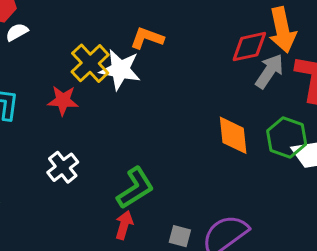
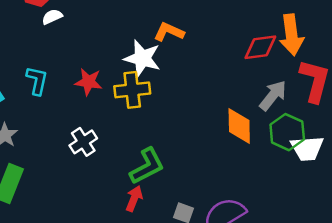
yellow cross: (90, 63) -> (132, 90), moved, turned 32
gray arrow: (269, 71) -> (273, 95), moved

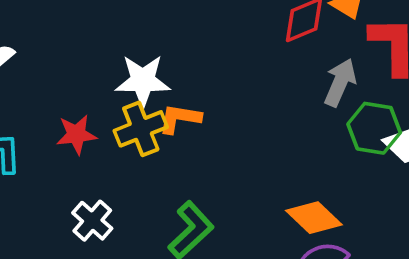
orange L-shape: (169, 32) -> (180, 119), moved
orange diamond: (239, 126) -> (314, 218), moved, turned -30

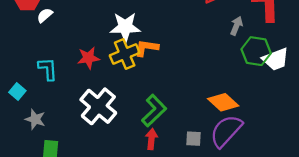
gray arrow: (340, 82) -> (236, 26), size x0.7
white cross: (92, 221) -> (98, 106), size x1.6

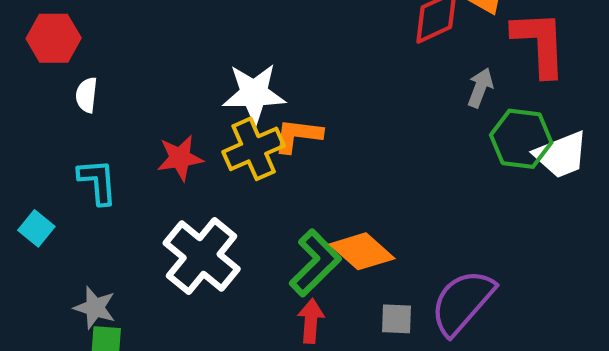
white semicircle: (45, 15) -> (87, 95), moved, turned -42
orange diamond: (223, 102) -> (362, 251), moved
gray star: (35, 119) -> (95, 308), moved

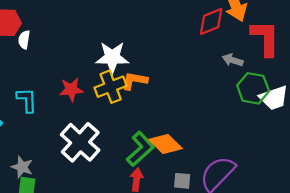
gray arrow: (480, 88) -> (233, 60), turned -96
white semicircle: (87, 95) -> (24, 40), moved

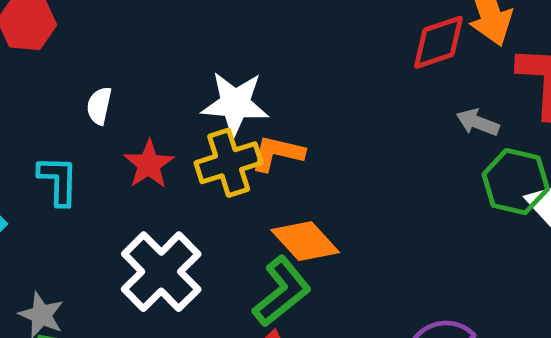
white semicircle: (24, 40) -> (99, 106), moved
red star: (71, 90) -> (149, 164), turned -30
orange diamond: (165, 144) -> (305, 241), moved

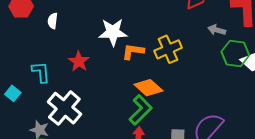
white semicircle: (99, 106) -> (53, 21), moved
yellow cross: (229, 163) -> (168, 49), moved
white cross: (161, 272) -> (64, 108), moved

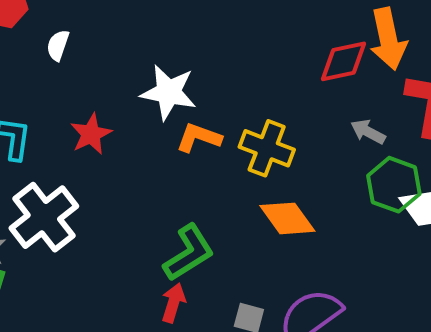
yellow cross: (168, 49) -> (267, 148), turned 32
orange diamond: (148, 88) -> (287, 218), moved

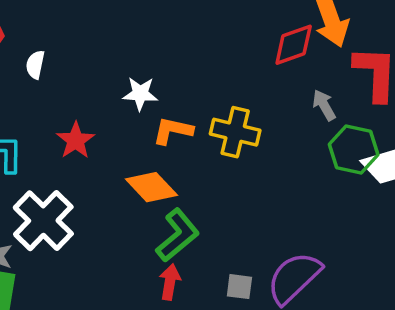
white star: (169, 92) -> (140, 94), size x0.7
gray arrow: (368, 132) -> (324, 105), turned 40
orange diamond: (287, 218) -> (151, 187), moved

